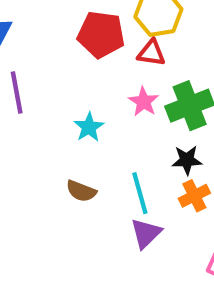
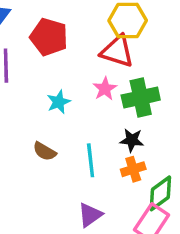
red pentagon: (101, 34) -> (49, 37), moved
red triangle: (151, 53) -> (117, 51), size x1.5
purple triangle: (146, 233) -> (90, 215), moved

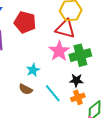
pink star: (105, 89) -> (59, 51), size x1.5
cyan star: (59, 102) -> (33, 70), moved
cyan line: (91, 160) -> (53, 93), turned -30

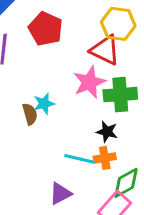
brown semicircle: (26, 89) -> (30, 114), moved, turned -144
cyan line: (53, 93) -> (80, 159), moved, turned -48

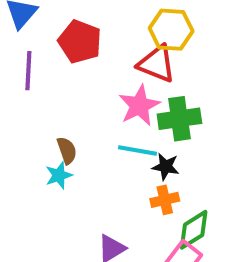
cyan star: (44, 104) -> (59, 175), moved
cyan line: (80, 159) -> (137, 151), moved

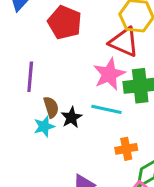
purple line: (28, 71) -> (30, 77), moved
black star: (166, 167) -> (71, 117), moved, turned 30

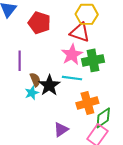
black star: (71, 117) -> (49, 85), size x1.5
orange cross: (126, 149) -> (87, 103), size x1.5

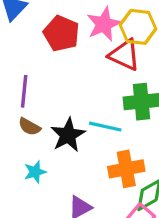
pink star: (72, 55) -> (104, 24), moved
brown semicircle: (35, 80) -> (29, 127), moved, turned 136
cyan star: (32, 93) -> (35, 172), moved

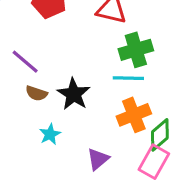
purple line: (24, 91) -> (25, 62), turned -44
cyan line: (105, 127) -> (128, 78), moved

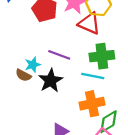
purple line: (25, 62) -> (59, 55), moved, turned -30
cyan star: (50, 134) -> (33, 65), moved

